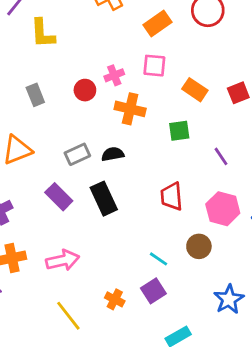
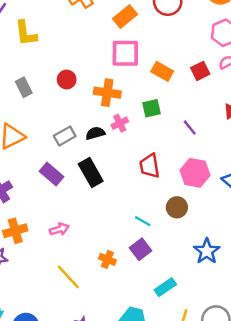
pink square: (154, 66) -> (125, 53), size x1.4
pink cross: (114, 75) -> (120, 123), moved
pink arrow: (63, 260) -> (59, 229), size x0.7

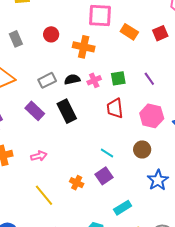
green square: (151, 108) -> (118, 78), moved
pink cross: (120, 123) -> (94, 80), moved
brown circle: (177, 207) -> (142, 149), moved

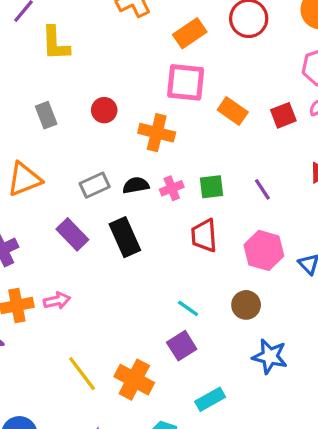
pink arrow: (39, 156) -> (57, 301), moved
blue star: (158, 180) -> (270, 356), turned -30
orange cross: (77, 183) -> (134, 380), moved, size x1.6

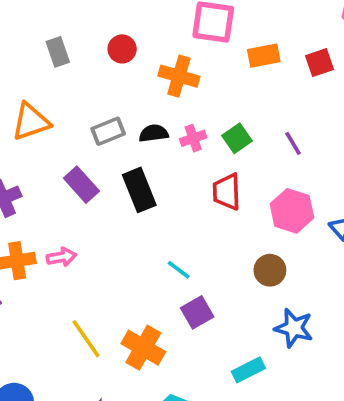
orange rectangle: (233, 111) -> (264, 56), turned -48
green square: (211, 187) -> (237, 138), turned -30
cyan line: (188, 308) -> (179, 270), moved
cyan rectangle: (210, 399) -> (248, 370), moved

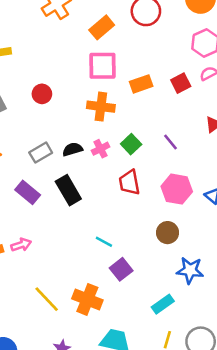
orange cross: (179, 76) -> (101, 107), moved

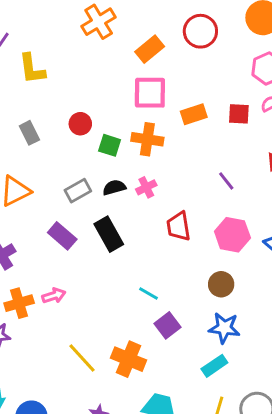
red square: (181, 83) -> (239, 114), turned 30
green square: (131, 144) -> (110, 145), moved, turned -30
blue star: (190, 270) -> (224, 328), moved

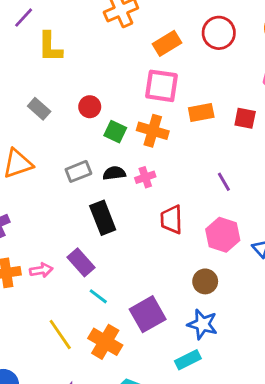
gray rectangle: (29, 133) -> (39, 109), turned -30
purple rectangle: (62, 236) -> (81, 262), moved
cyan line: (148, 293) -> (98, 296), moved
purple square: (168, 325) -> (148, 314), size x1.4

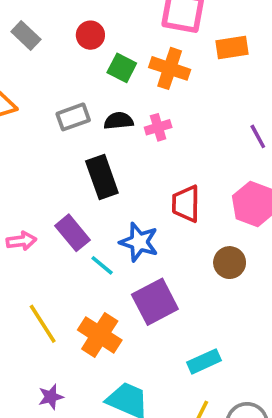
red trapezoid: (171, 219) -> (186, 204), moved
cyan line: (98, 296) -> (102, 265), moved
blue star: (202, 324) -> (139, 242), moved

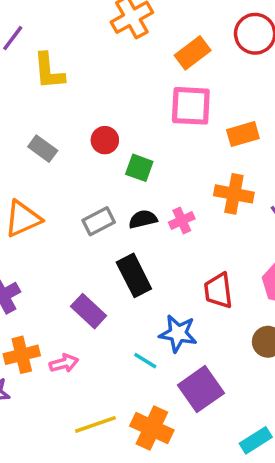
orange cross: (170, 68) -> (234, 194), moved
purple rectangle: (72, 233) -> (89, 311), moved
pink arrow: (21, 241) -> (64, 363), moved
yellow line: (43, 324) -> (95, 424), turned -69

